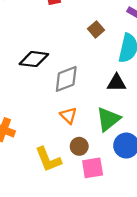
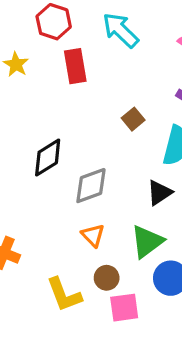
black diamond: (34, 59) -> (48, 158), turned -40
black triangle: (117, 83) -> (159, 193), turned -36

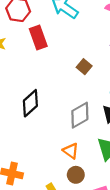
gray diamond: (91, 186) -> (80, 115), moved
brown circle: (107, 278) -> (76, 175), moved

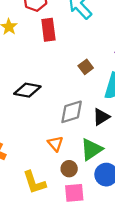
black diamond: (30, 103) -> (27, 90), turned 40
brown circle: (76, 175) -> (69, 169), moved

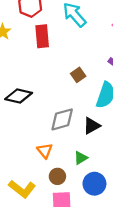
green triangle: (92, 149) -> (81, 158), size x0.6
yellow L-shape: (34, 182) -> (22, 189), turned -36

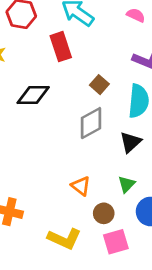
red rectangle: (42, 36) -> (61, 47), moved
black diamond: (19, 96) -> (33, 95), moved
gray diamond: (62, 119) -> (91, 123), moved

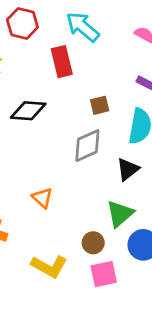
brown square: (99, 85) -> (100, 105), turned 30
green triangle: (126, 184) -> (120, 214), size x1.5
orange triangle: (81, 186) -> (42, 198), moved

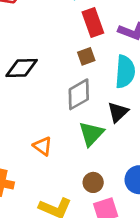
red rectangle: (62, 62) -> (93, 23), moved
green triangle: (120, 214) -> (91, 134), moved

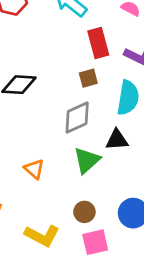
black triangle: (118, 112) -> (117, 140), turned 35

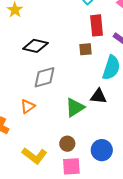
gray diamond: (77, 117) -> (45, 77), moved
orange triangle: (34, 169) -> (28, 106), moved, turned 35

